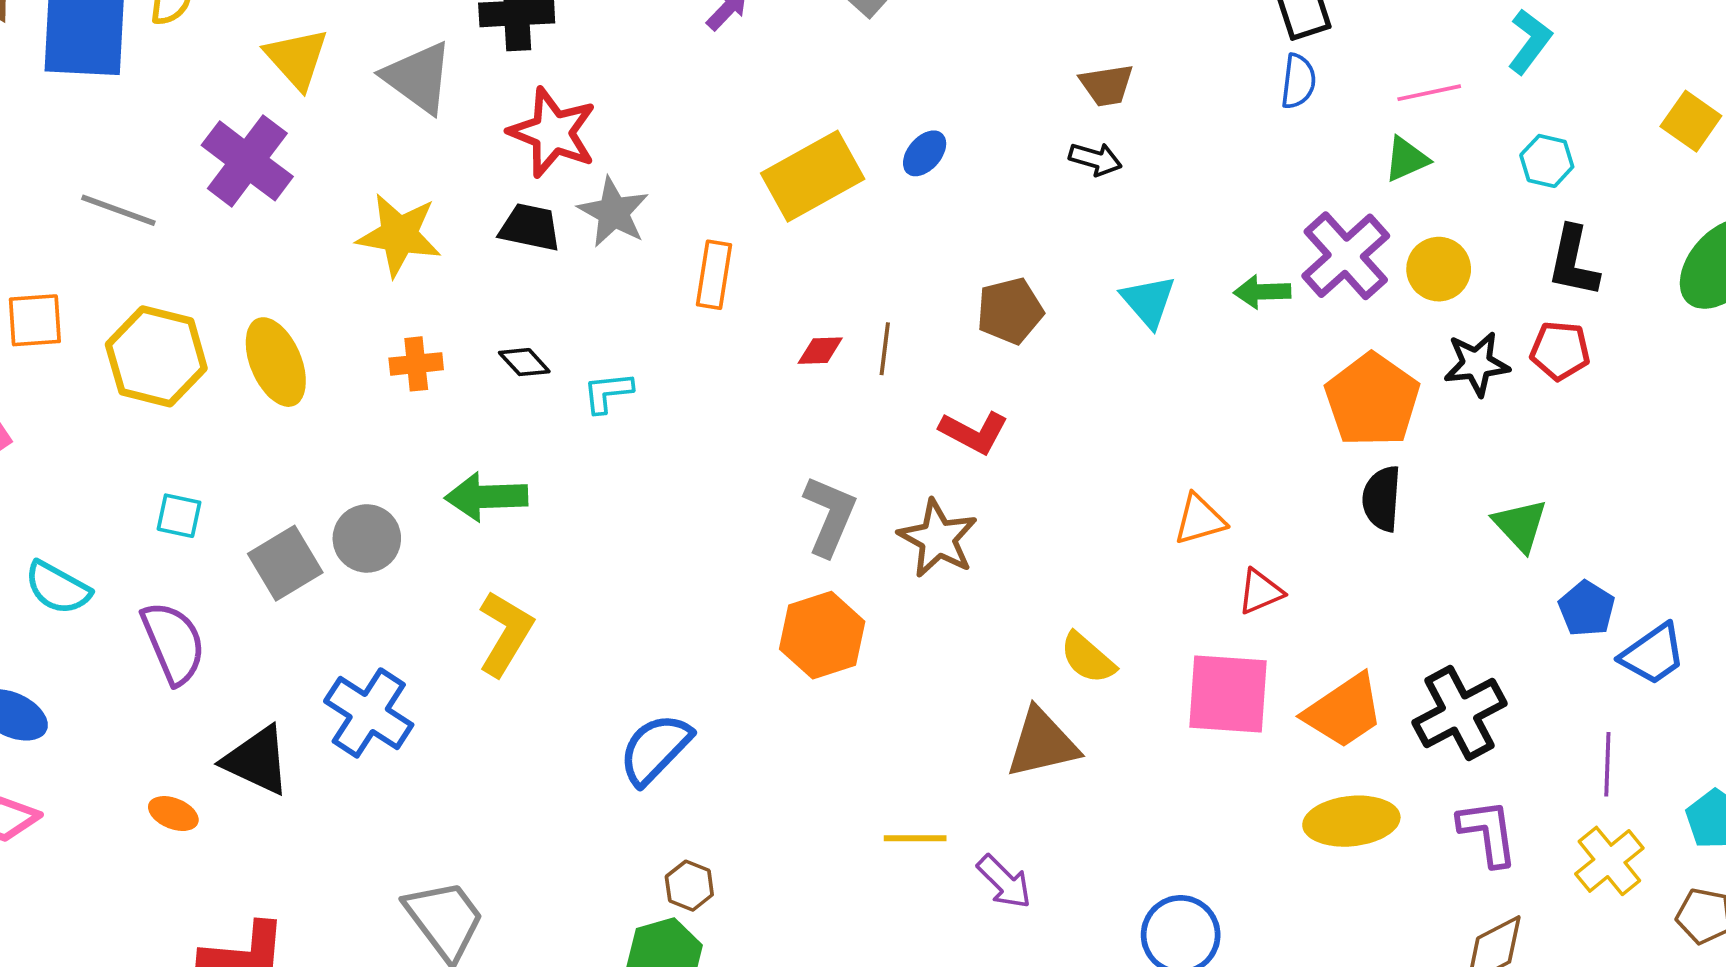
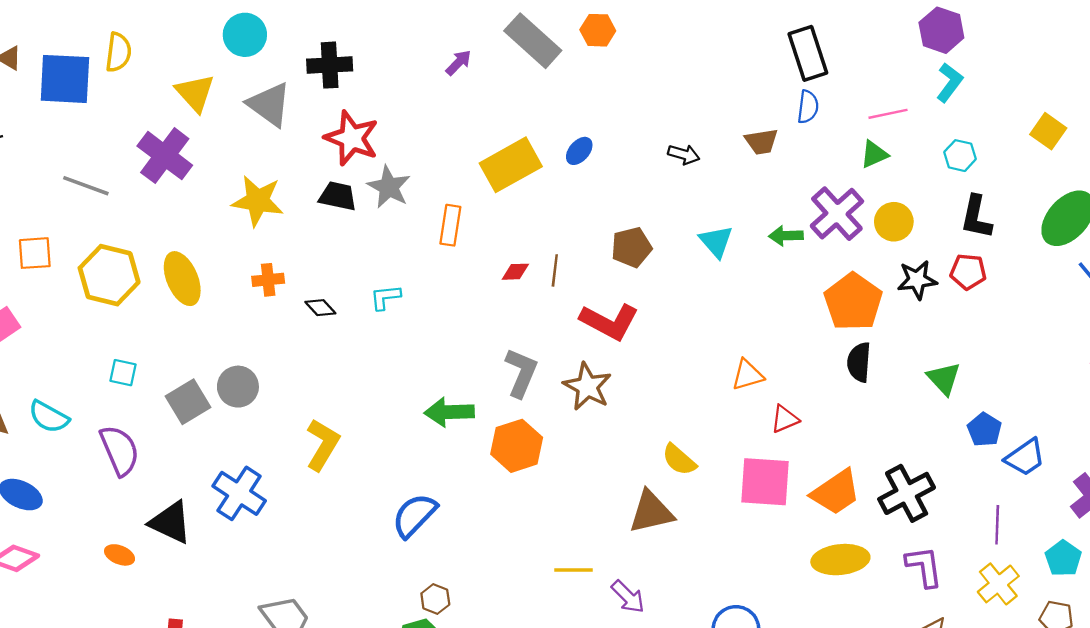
brown trapezoid: (1107, 85) -> (761, 142), moved
black diamond: (524, 362) -> (320, 308), moved
red L-shape: (974, 432) -> (609, 322), size x1.4
green arrow: (486, 497) -> (449, 412), moved

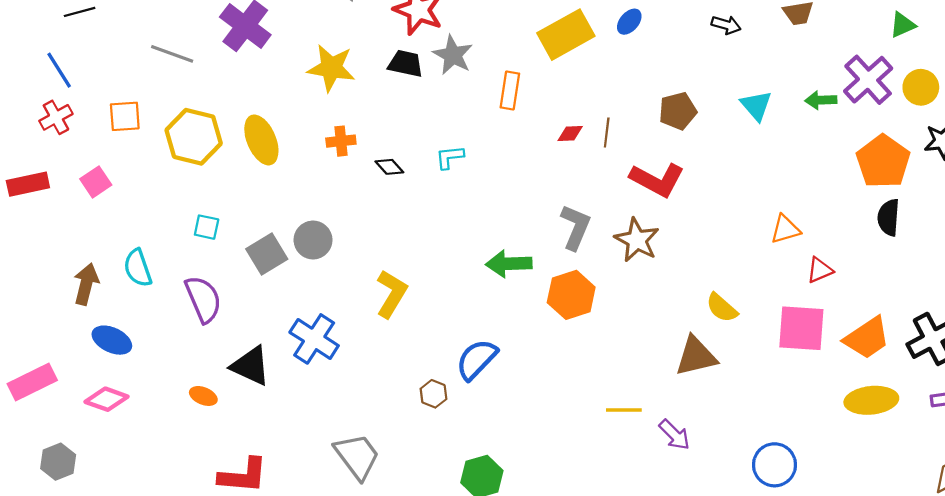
cyan semicircle: (49, 417) -> (138, 268), turned 42
brown hexagon: (435, 599) -> (434, 394), moved

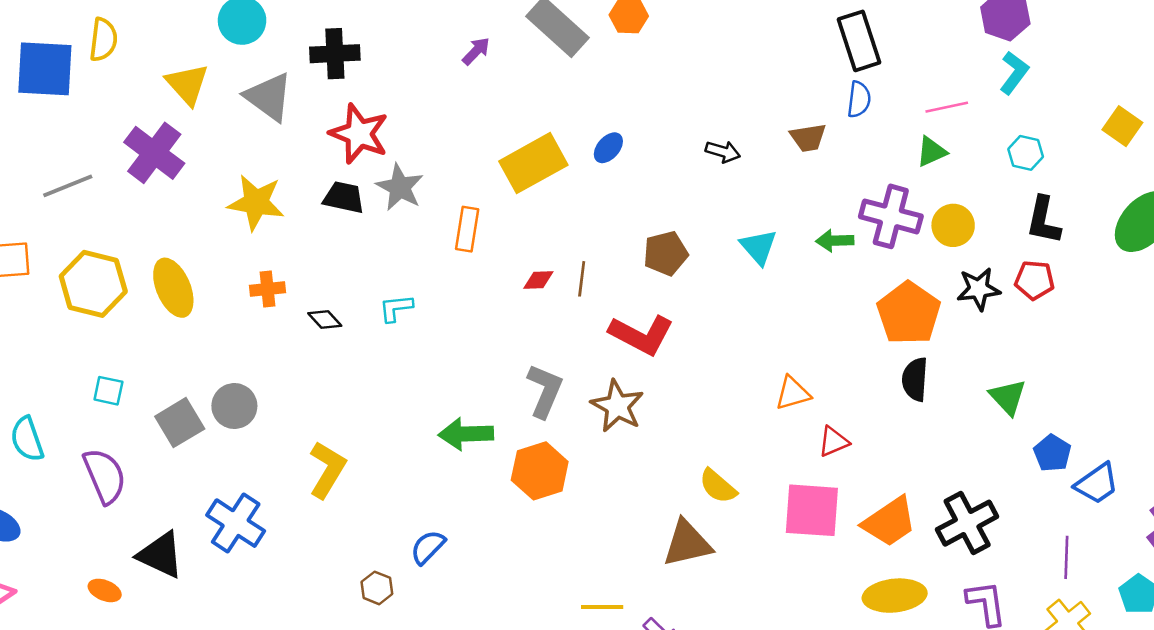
gray line: (172, 54) -> (68, 186), turned -42
purple cross: (868, 80) -> (891, 216), turned -33
blue semicircle: (477, 359) -> (428, 547), size x0.7

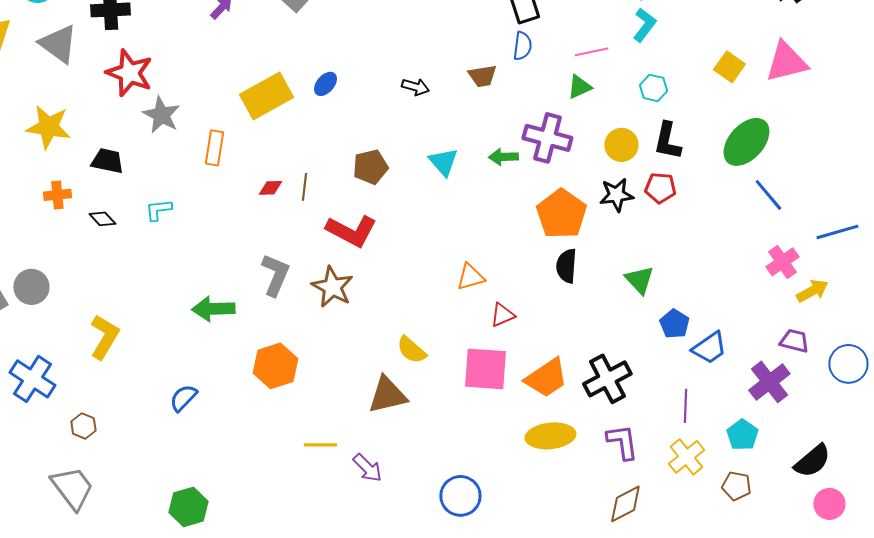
black trapezoid: (344, 197) -> (107, 161), moved
yellow circle: (953, 225) -> (621, 145), moved
orange hexagon: (540, 471) -> (275, 366), moved
brown hexagon: (377, 588) -> (83, 426), moved

